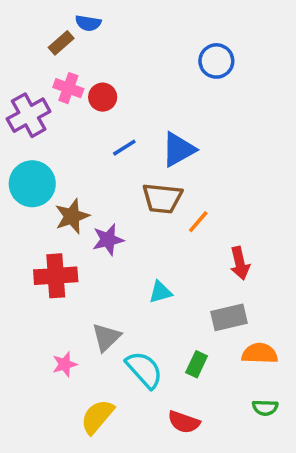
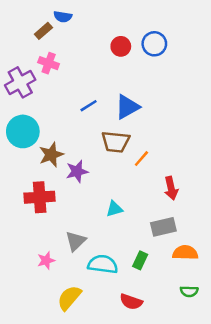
red circle: (103, 97) -> (121, 46), moved
cyan semicircle: (144, 370) -> (103, 264), turned -40

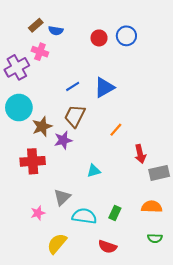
blue semicircle: (63, 17) -> (56, 31), moved
brown trapezoid: (116, 142) -> (75, 116), moved, turned 110
gray rectangle: (163, 227) -> (159, 173), moved

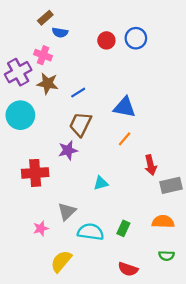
brown rectangle: (36, 25) -> (45, 18), moved
blue triangle: (104, 88) -> (125, 107), moved, turned 40
brown star: (42, 127) -> (48, 83), moved, turned 30
red semicircle: (107, 247) -> (128, 269), moved

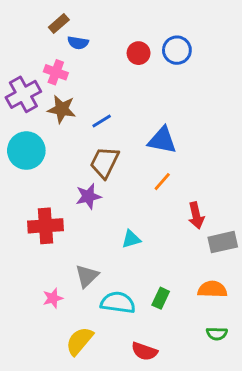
red semicircle: (128, 269) -> (144, 351), moved

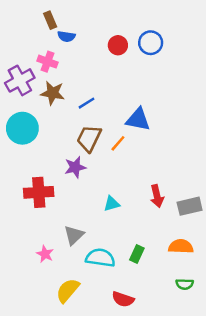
brown rectangle: (59, 24) -> (50, 20), turned -72
orange line: (162, 182) -> (118, 143), moved
red arrow: (196, 216) -> (157, 196), moved
pink star: (53, 298) -> (45, 254), turned -30

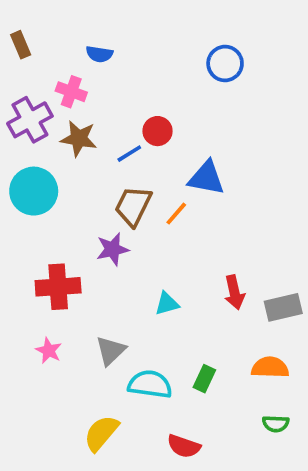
brown rectangle: (50, 20) -> (21, 45), moved
red circle: (118, 45) -> (158, 131), moved
pink star: (45, 254) -> (49, 351), moved

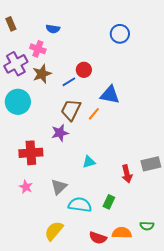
brown star: (79, 139) -> (42, 74), turned -30
red arrow: (234, 292) -> (127, 174), moved
orange semicircle: (270, 367) -> (122, 233), moved

